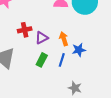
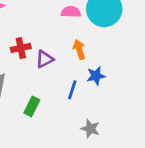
orange arrow: (64, 39) -> (79, 49), moved
green rectangle: (42, 60) -> (32, 106), moved

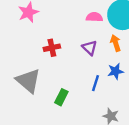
orange arrow: (79, 49) -> (116, 43), moved
purple triangle: (44, 59) -> (90, 48), moved, turned -49

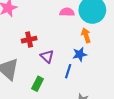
purple triangle: (90, 48) -> (47, 56), moved
blue star: (116, 71) -> (80, 54), moved

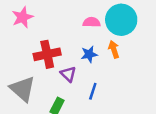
red cross: (29, 40) -> (47, 54), size x1.5
blue star: (80, 54) -> (89, 54), moved

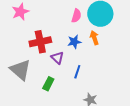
pink semicircle: (92, 22) -> (76, 16), turned 104

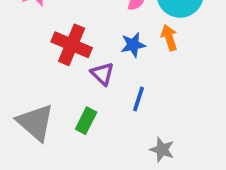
red cross: (40, 42) -> (72, 45), turned 35
gray triangle: (20, 70) -> (36, 122), moved

